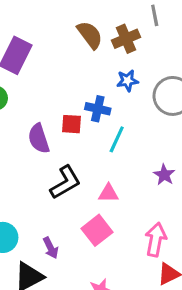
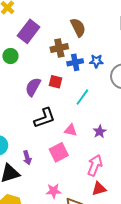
brown cross: (126, 39) -> (59, 48), moved
blue cross: (98, 109) -> (75, 62), moved, turned -35
purple semicircle: (39, 139) -> (33, 87), turned 36
purple star: (164, 175) -> (100, 132), moved

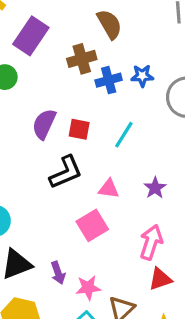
red square: (56, 82) -> (79, 129), moved
purple arrow: (27, 158) -> (58, 273), moved

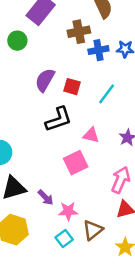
purple arrow: (58, 273) -> (46, 197), turned -30

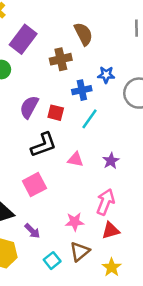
blue cross: (98, 50) -> (82, 90), moved
pink square: (76, 163) -> (34, 185), moved
purple arrow: (46, 197) -> (32, 231), moved
pink star: (68, 211) -> (75, 222), moved

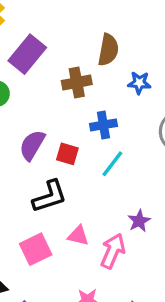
brown semicircle: (83, 34) -> (108, 50), turned 35
blue star: (106, 75) -> (139, 83), moved
pink triangle: (75, 159) -> (78, 236), moved
pink arrow: (105, 202) -> (113, 251), moved

